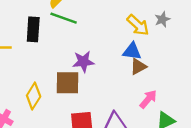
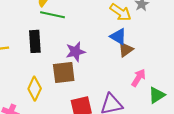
black rectangle: (33, 29) -> (35, 41), moved
blue triangle: (132, 51) -> (118, 37), turned 30

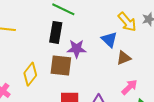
blue triangle: (118, 37) -> (109, 40), moved
black rectangle: (35, 41) -> (56, 32), moved

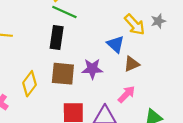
purple star: (77, 49) -> (92, 69), moved
pink arrow: (129, 87) -> (127, 94), moved

